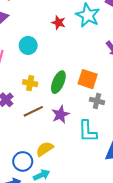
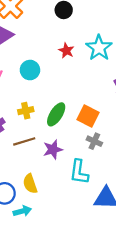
yellow cross: (30, 83) -> (26, 111), turned -32
yellow semicircle: (45, 149) -> (30, 184), turned -84

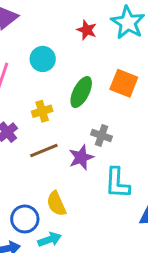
green ellipse: (56, 114) -> (81, 92), moved
orange square: (88, 116) -> (124, 83), moved
gray cross: (94, 141) -> (102, 135), moved

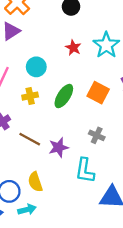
yellow cross: (42, 111) -> (30, 96), moved
gray cross: (102, 135) -> (97, 135), moved
brown line: (44, 151) -> (30, 139), turned 45

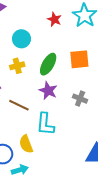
orange square: (98, 93) -> (79, 59), turned -30
purple star: (59, 147) -> (48, 91), moved, turned -30
cyan L-shape: (85, 171) -> (45, 124), moved

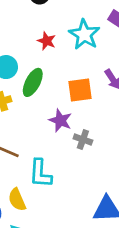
green ellipse: (48, 64) -> (33, 82), moved
purple star: (48, 91) -> (60, 120), moved

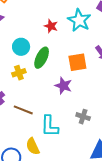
gray cross: (83, 139) -> (83, 117), moved

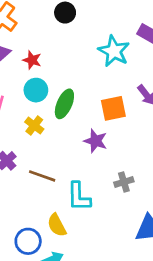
red star: (51, 26) -> (32, 60), moved
yellow cross: (19, 73) -> (34, 125), turned -32
gray cross: (83, 117) -> (124, 182), turned -32

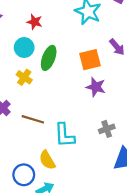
red star: (32, 60) -> (35, 22), moved
purple star: (96, 141) -> (96, 87), moved
gray cross: (124, 182) -> (107, 129), moved

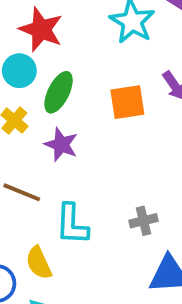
red star: (35, 22) -> (41, 30), size x1.6
purple star: (96, 87) -> (61, 145), moved

